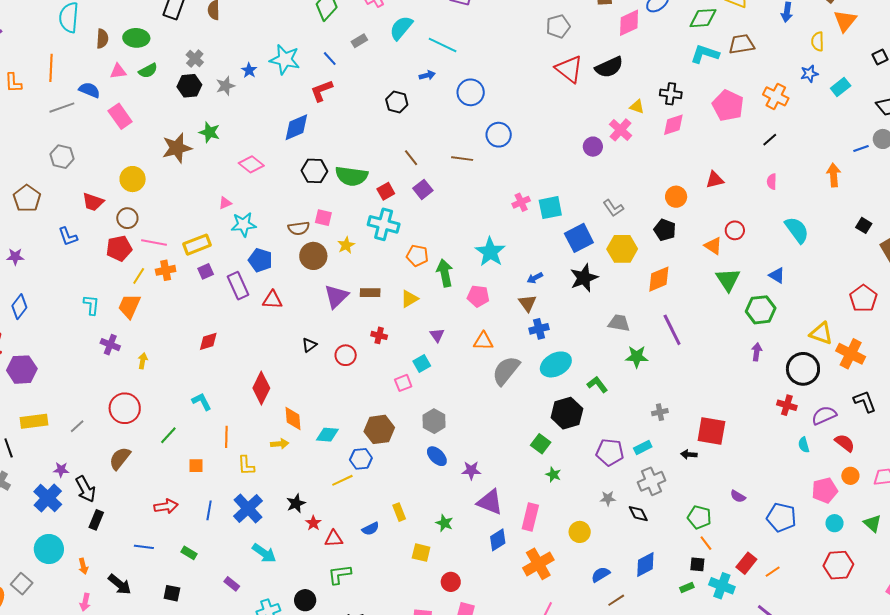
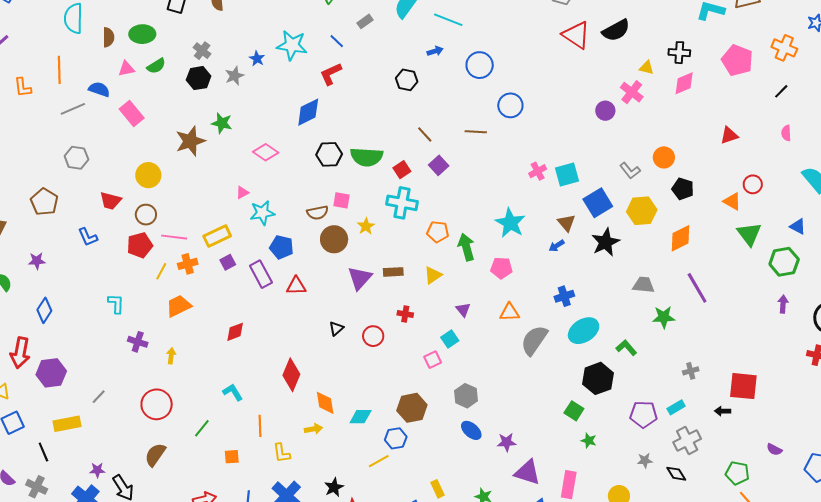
orange circle: (676, 197) -> (664, 157), moved
brown triangle: (527, 303) -> (567, 223), moved
orange trapezoid: (129, 306) -> (179, 306), moved, turned 44
gray line: (77, 426) -> (99, 397), moved

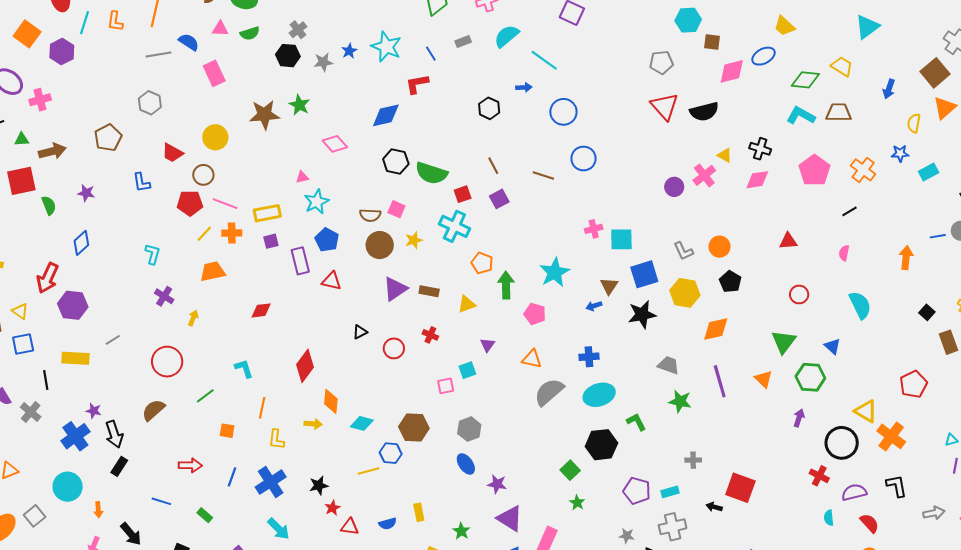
orange triangle: (732, 201) -> (764, 379), moved
cyan star: (262, 213) -> (317, 202), turned -30

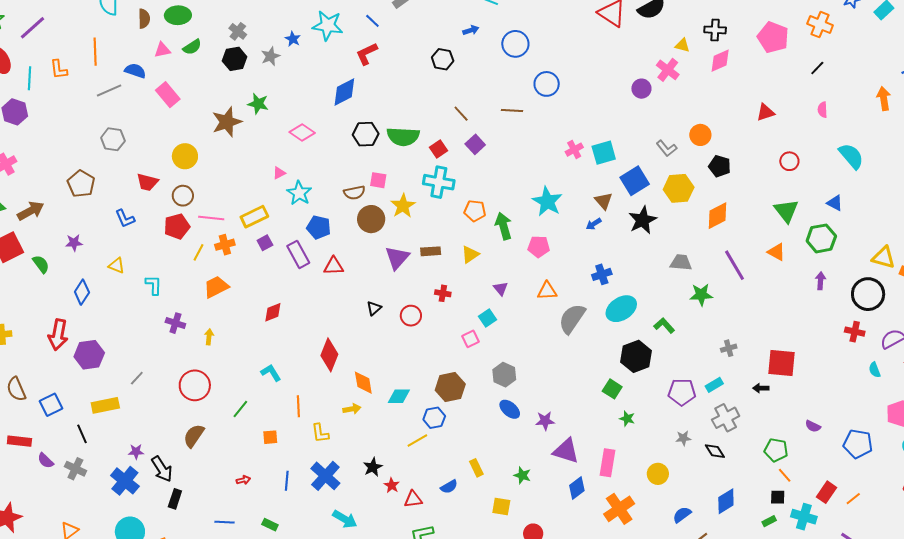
yellow star: (414, 240) -> (403, 206), size x1.4
yellow triangle: (20, 311) -> (116, 266), moved
red arrow: (190, 465) -> (243, 480), size x0.6

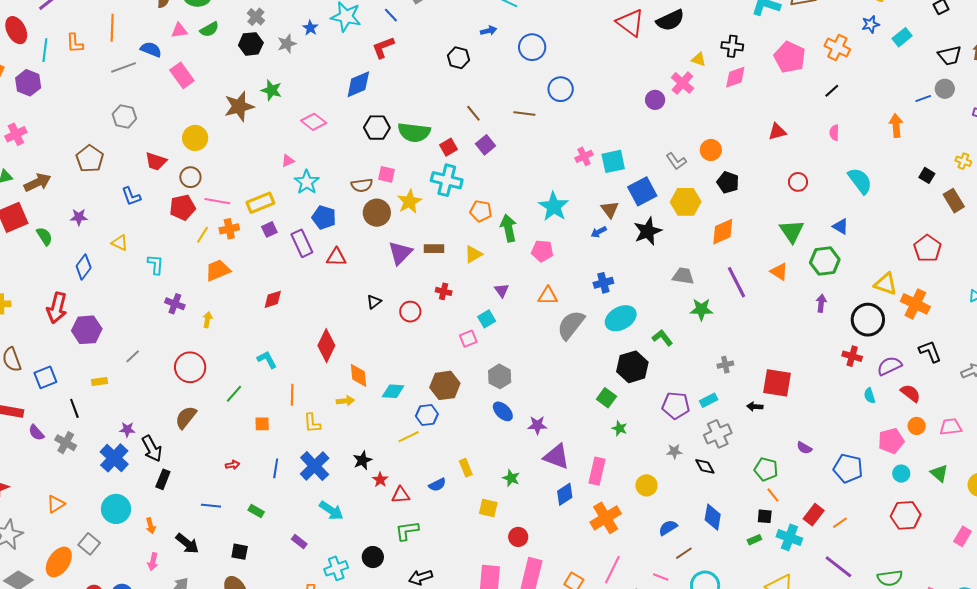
yellow rectangle: (105, 405) -> (100, 381), size x0.6
blue diamond: (726, 501) -> (713, 517), turned -52

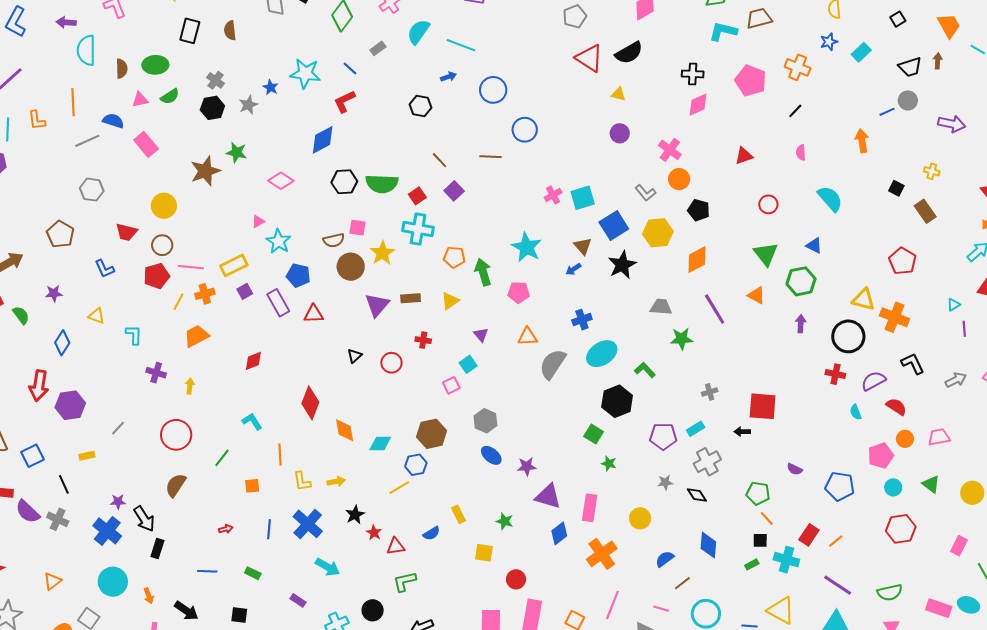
yellow triangle: (699, 59) -> (618, 94), moved
pink cross: (682, 83) -> (670, 150), moved
yellow arrow: (345, 401) -> (336, 482), moved
purple semicircle: (36, 433) -> (28, 512), size x1.5

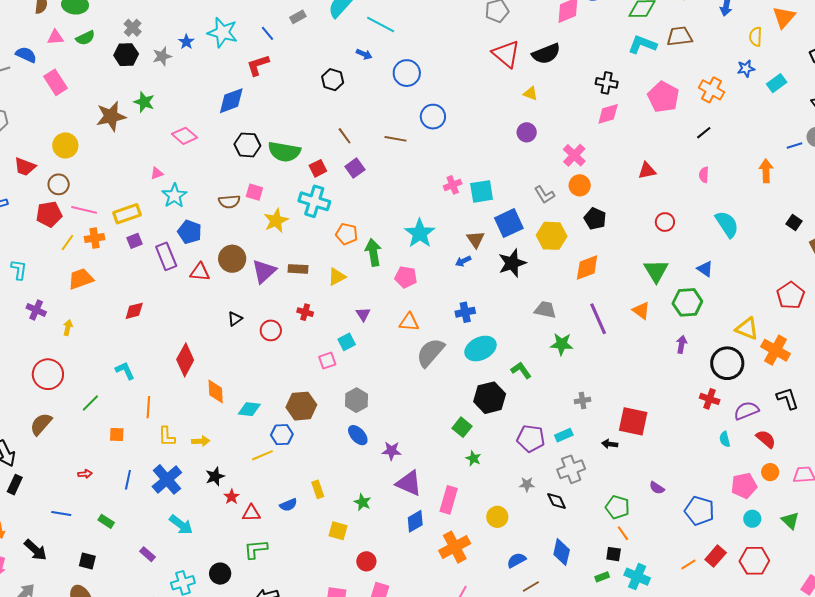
blue arrow: (448, 77) -> (364, 54), turned 35
brown circle: (351, 267) -> (232, 259), moved
red rectangle: (809, 535) -> (716, 556), moved

